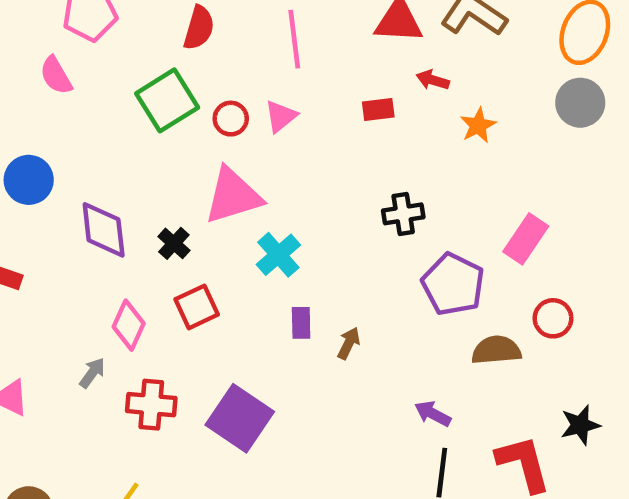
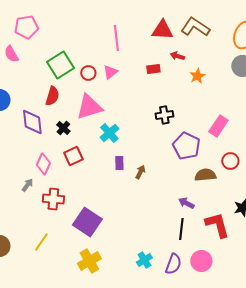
red semicircle: (199, 28) -> (52, 96), moved
purple arrow: (433, 414) -> (186, 203), moved
purple square: (240, 418) -> (87, 222), moved

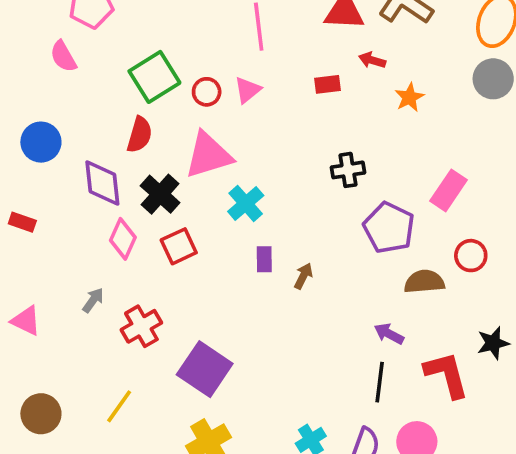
black cross: (63, 128) -> (160, 194), size x1.5
pink diamond: (43, 164) -> (123, 239), moved
red cross: (53, 199) -> (141, 326), turned -35

